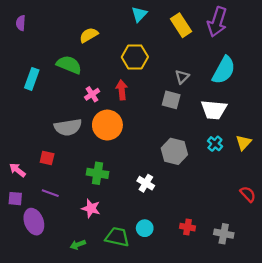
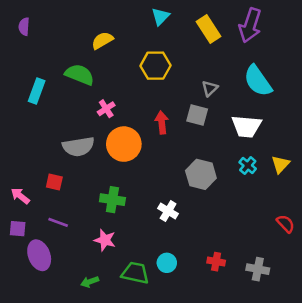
cyan semicircle: (224, 70) -> (258, 81), turned 116
red arrow: (122, 90) -> (162, 123), moved

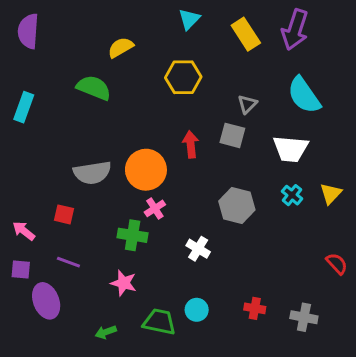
purple semicircle: (24, 27) -> (28, 31), size x1.6
cyan rectangle: (37, 91) -> (24, 107), moved
pink cross: (106, 109) -> (155, 208), moved

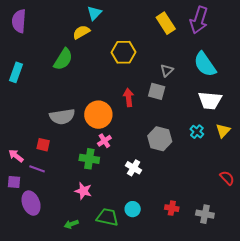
cyan triangle: (189, 19) -> (94, 13), moved
green semicircle: (94, 88) -> (63, 59), turned 100
white trapezoid: (291, 149) -> (210, 100), moved
purple line: (68, 262) -> (37, 169), moved

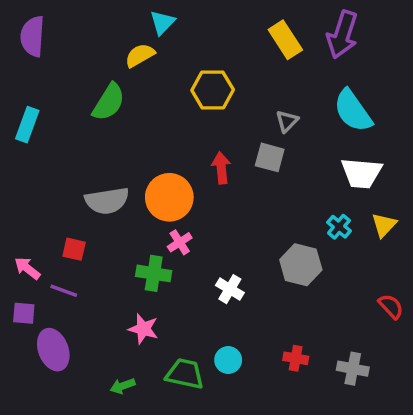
gray hexagon: (160, 139) -> (301, 265), moved

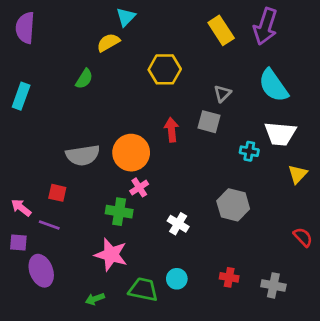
green semicircle: (109, 102) -> (84, 79), size x0.7
cyan cross: (339, 227) -> (249, 151), moved, turned -30
pink star: (143, 329) -> (111, 255), size x1.4

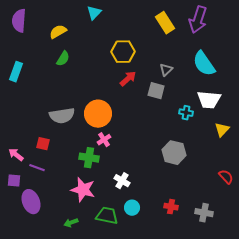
yellow semicircle: (108, 43) -> (58, 32), moved
red arrow: (171, 130) -> (128, 79), moved, turned 54
white cross: (178, 224) -> (122, 181), moved

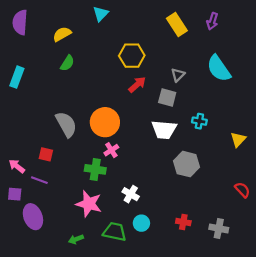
purple arrow: (198, 20) -> (212, 21), size x0.6
white trapezoid: (209, 100) -> (164, 130), moved
gray semicircle: (62, 116) -> (66, 124), turned -110

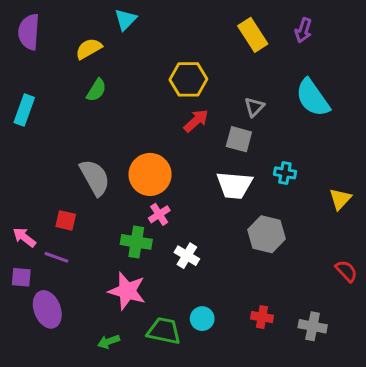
cyan triangle: (101, 14) -> (125, 20), moved
white cross: (131, 194) -> (187, 256), moved

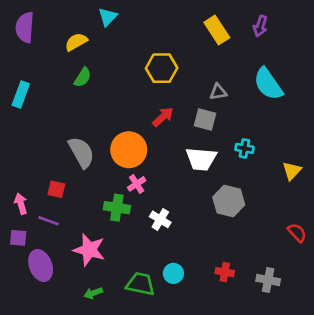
gray triangle: (254, 107) -> (218, 92), turned 36
red arrow: (196, 121) -> (163, 117), moved
pink arrow: (24, 237) -> (21, 204), turned 36
pink star: (127, 291) -> (89, 250), moved

